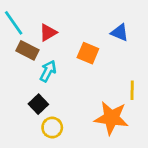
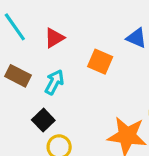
brown rectangle: (27, 50) -> (18, 76), moved

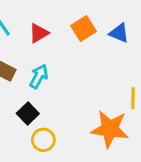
orange square: (100, 62) -> (84, 28), moved, turned 35

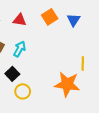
red triangle: (39, 33) -> (20, 20), turned 40
blue triangle: (119, 33) -> (73, 20), turned 40

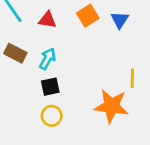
black square: (12, 74) -> (50, 87), moved, turned 32

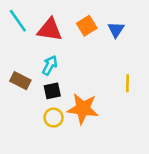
red triangle: (47, 20) -> (50, 30), size x1.5
brown rectangle: (15, 53) -> (20, 81), moved
orange star: (111, 106) -> (83, 109), moved

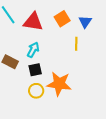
yellow line: (127, 83) -> (76, 44), moved

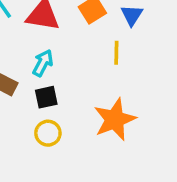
orange star: (59, 84) -> (115, 119), moved, turned -30

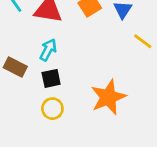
yellow line: (116, 53) -> (143, 41), moved, turned -54

